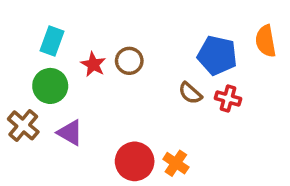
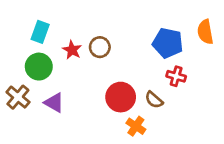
brown semicircle: (190, 93) -> (154, 100), moved
red circle: (135, 161) -> (121, 97), moved

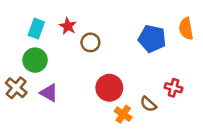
red star: (72, 50) -> (68, 26), moved
red cross: (176, 76) -> (174, 88), moved
brown semicircle: (154, 100) -> (148, 104), moved

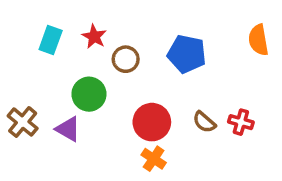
blue pentagon: (152, 39) -> (187, 54), moved
green circle: (35, 60) -> (89, 94), moved
brown semicircle: (148, 104) -> (204, 122), moved
orange cross: (123, 114) -> (154, 159), moved

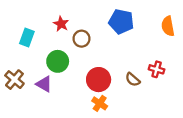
cyan rectangle: (51, 40) -> (27, 37), moved
blue pentagon: (187, 54) -> (121, 22), moved
red cross: (241, 122) -> (157, 69), moved

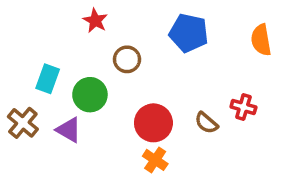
red star: (61, 24) -> (95, 21), moved
cyan rectangle: (27, 37) -> (48, 79), moved

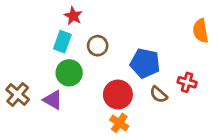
blue pentagon: (189, 33) -> (145, 63), moved
cyan rectangle: (48, 79) -> (62, 42), moved

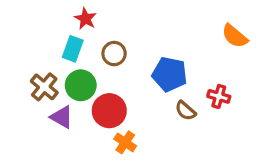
orange semicircle: (201, 31) -> (235, 36), turned -40
brown cross: (18, 94) -> (44, 87), moved
red circle: (118, 94) -> (109, 111), moved
orange cross: (119, 123) -> (125, 142), moved

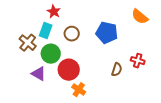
orange semicircle: (235, 36) -> (140, 17), moved
blue pentagon: (170, 74) -> (107, 33), moved
brown cross: (44, 87) -> (28, 43), moved
brown semicircle: (185, 111) -> (117, 70), turned -112

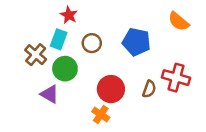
red cross: (138, 61) -> (176, 78), size x1.5
red circle: (69, 70) -> (111, 89), moved

